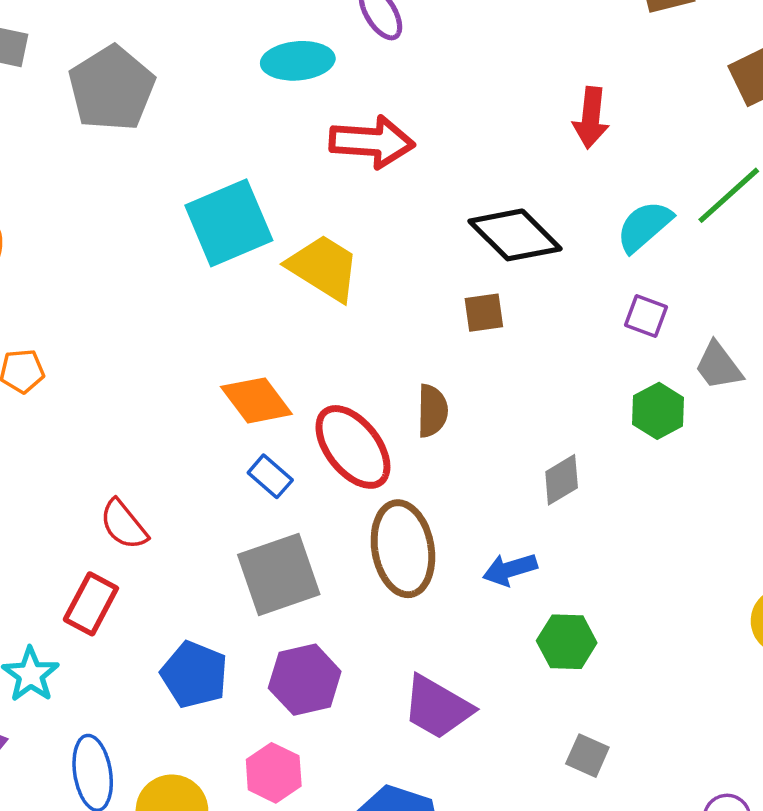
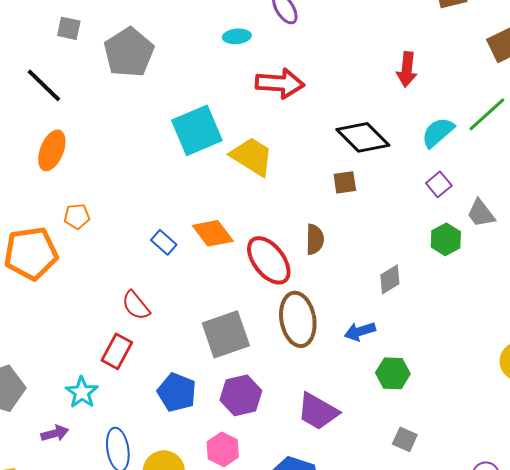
cyan ellipse: (298, 61) -> (237, 36), size x0.7
purple square: (646, 316) -> (439, 184), turned 30
blue rectangle: (270, 476) -> (164, 242), moved

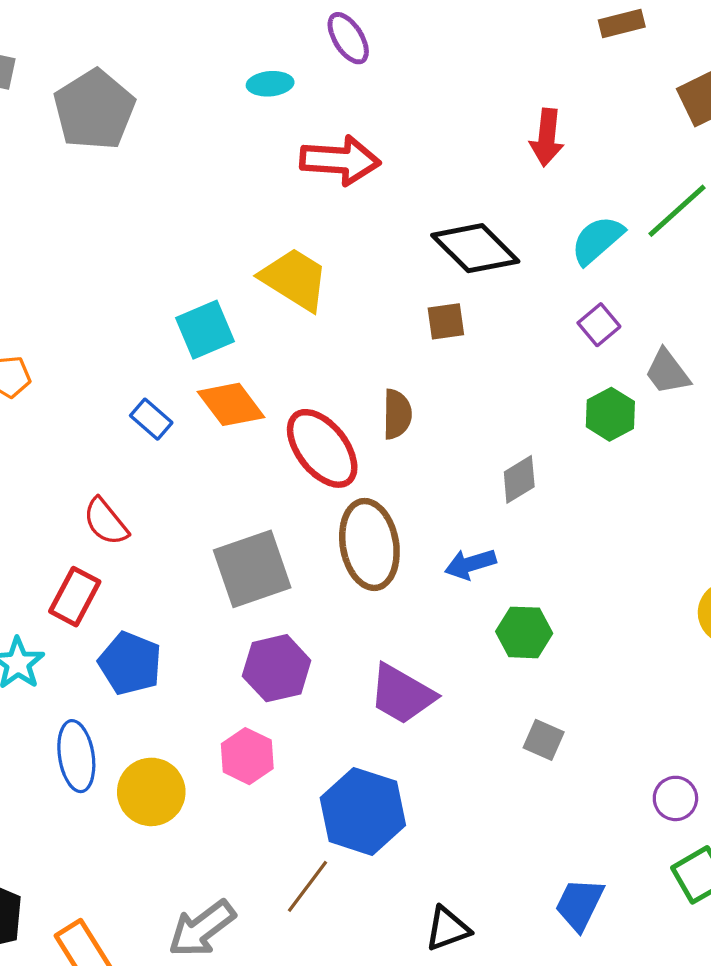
cyan square: (197, 130) -> (205, 330), moved, size x0.7
blue pentagon: (177, 392) -> (130, 663), moved

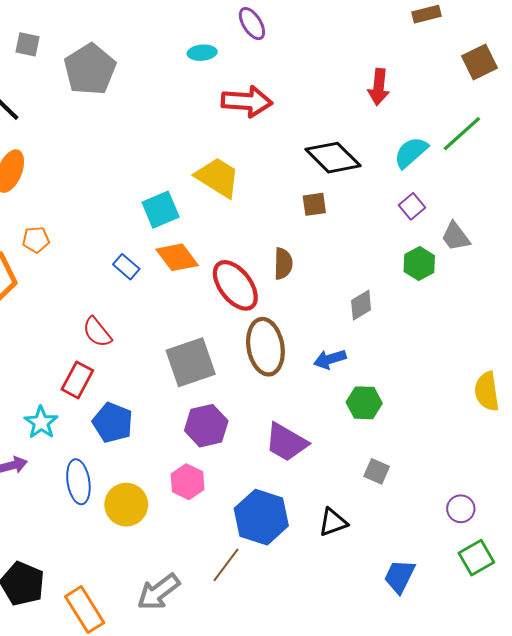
black triangle: (448, 929) -> (333, 522), moved

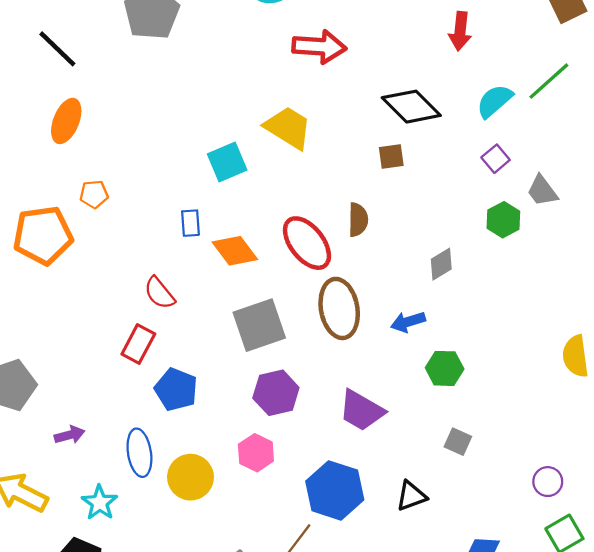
orange diamond: (177, 257) -> (235, 251), moved
blue rectangle: (126, 267) -> (190, 223), turned 45
cyan star: (41, 423) -> (100, 503), moved

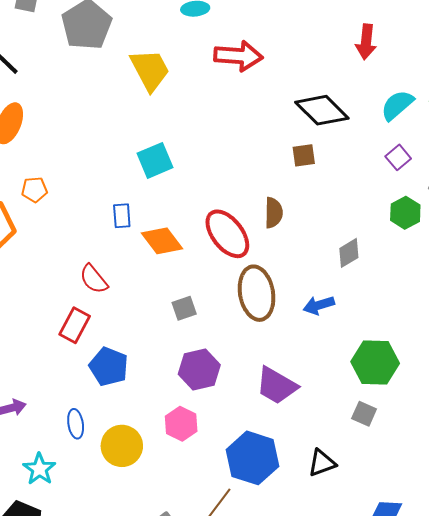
yellow trapezoid: (288, 128) -> (150, 70), moved, turned 30
gray square: (259, 325) -> (184, 308), size x0.5
green hexagon: (445, 368) -> (375, 362), moved, size x1.4
blue ellipse: (139, 453) -> (76, 424), size x0.7

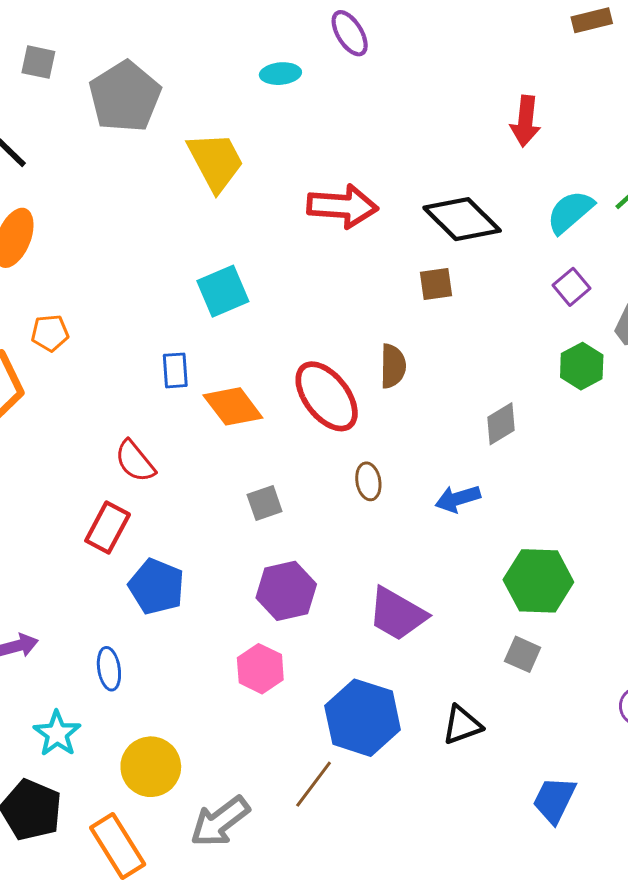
red arrow: (238, 56) -> (342, 206), moved
brown ellipse: (257, 293) -> (368, 481), size x0.5
yellow circle: (122, 446) -> (151, 767), moved

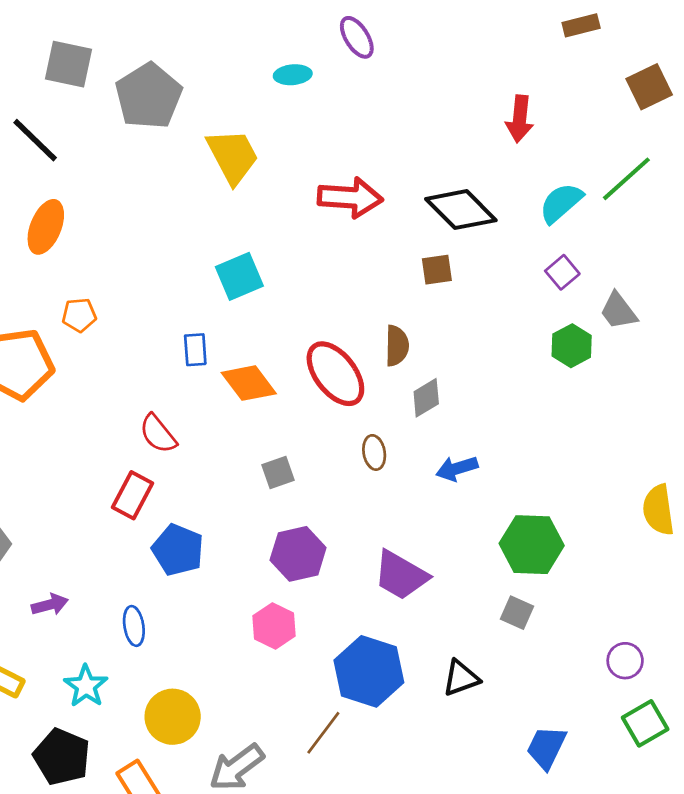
gray square: (38, 62) -> (68, 64), size x1.5
gray diamond: (501, 424) -> (426, 398), moved

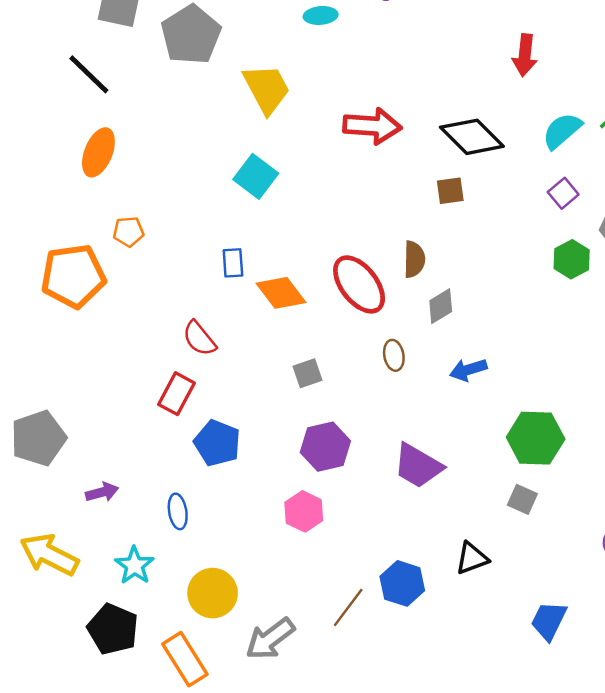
cyan square: (239, 276) -> (256, 176), moved, turned -30
blue hexagon: (369, 671) -> (402, 583), moved, size x0.7

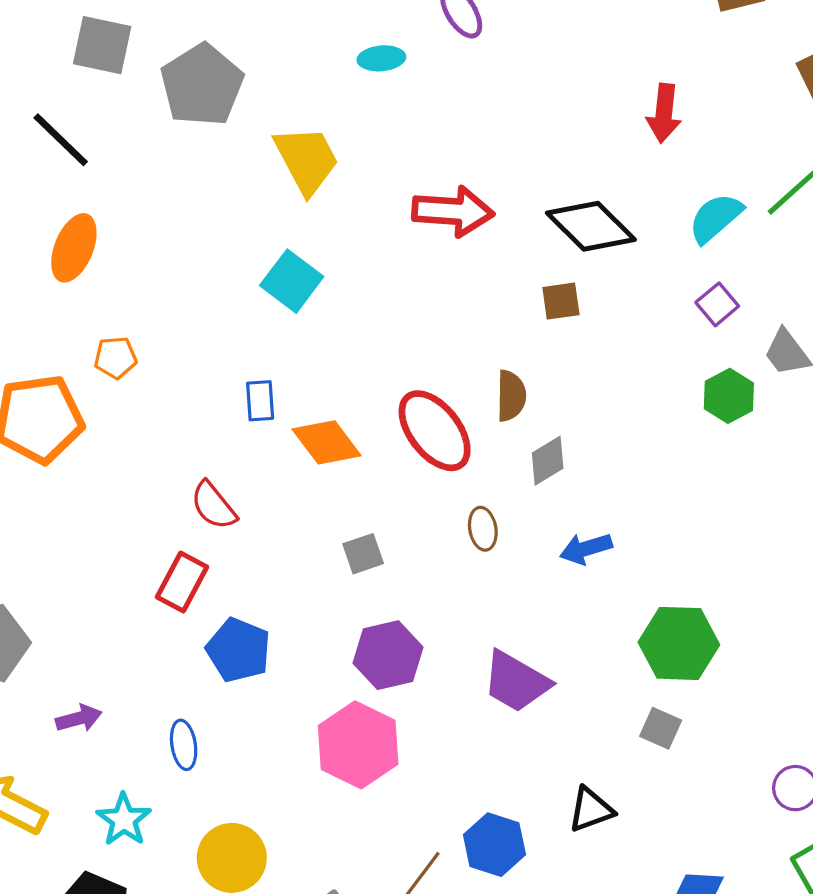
pink hexagon: (304, 511) -> (358, 745), size x1.5

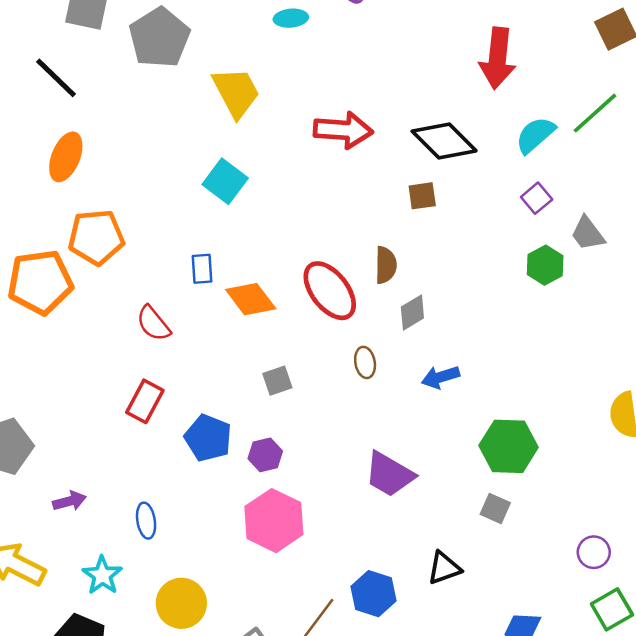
red arrow: (664, 113) -> (498, 58), size x1.4
orange pentagon: (115, 358) -> (96, 237), size x1.8
red semicircle: (214, 505) -> (153, 323), moved
blue pentagon: (238, 650) -> (208, 438), moved
purple hexagon: (388, 655) -> (265, 455), moved, size x0.7

